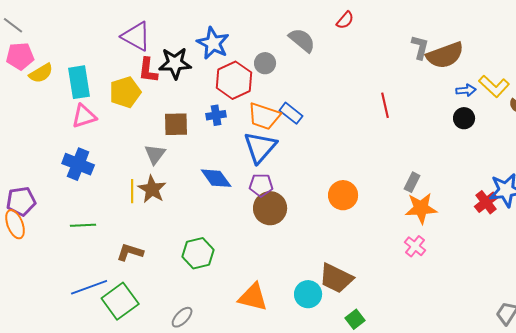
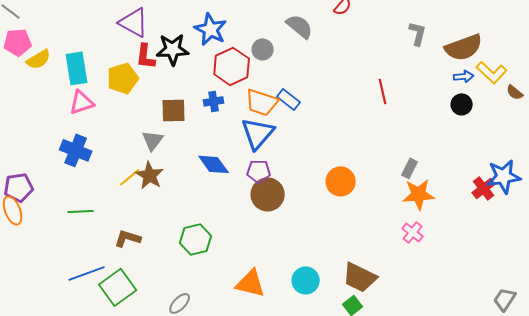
brown semicircle: (445, 55) -> (464, 47), moved
yellow line: (132, 191) -> (130, 177), turned 50
brown trapezoid: (336, 278) -> (360, 277), moved

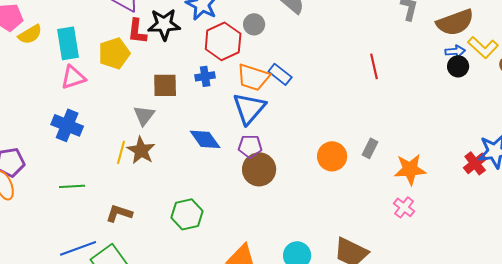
black circle: (462, 104) -> (458, 66), moved
gray rectangle: (410, 168) -> (370, 148), moved
yellow line: (130, 177) -> (121, 152), turned -35

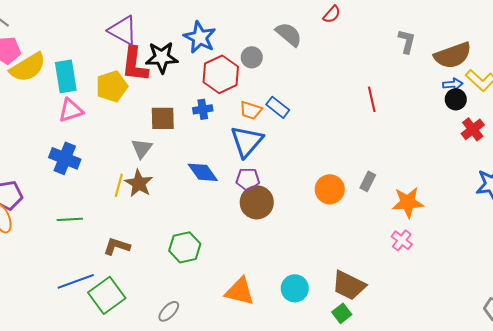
red L-shape: (137, 31) -> (135, 64), size x1.4
yellow semicircle: (30, 34) -> (28, 67), size x1.5
orange trapezoid: (253, 77) -> (251, 110), size x0.7
red cross: (475, 163) -> (473, 129), moved

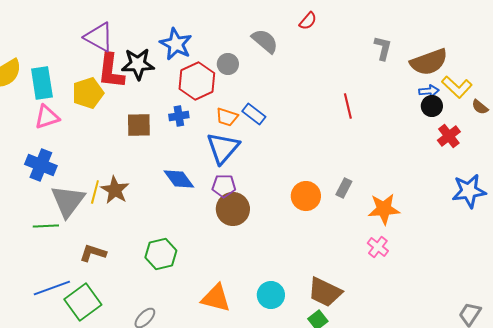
gray triangle: (142, 148) -> (68, 201), moved, size x1.6

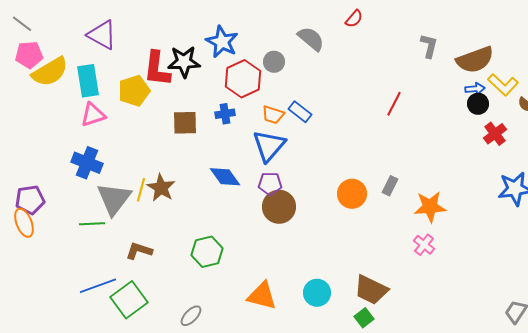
purple triangle: (99, 37) -> (102, 35), moved
red line: (348, 106) -> (394, 104), turned 40

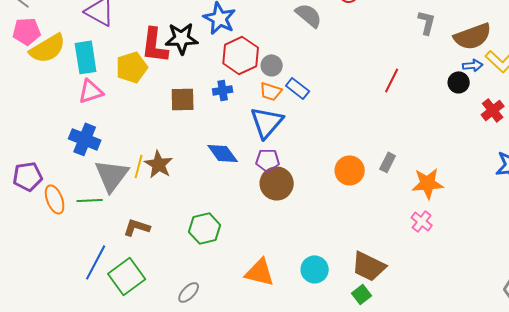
gray circle: (274, 62) -> (272, 65), moved
black circle: (478, 104) -> (459, 82), moved
orange ellipse: (24, 223) -> (55, 199), moved
blue line: (98, 286) -> (96, 262), turned -42

